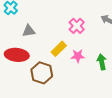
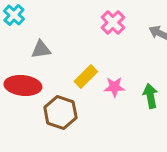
pink cross: (77, 26) -> (113, 23), moved

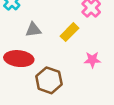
yellow rectangle: (86, 76) -> (69, 32), moved

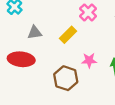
brown hexagon: (49, 80) -> (66, 78), moved

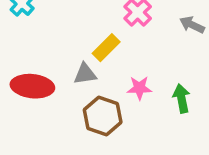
gray triangle: (35, 33) -> (85, 74), moved

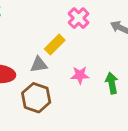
brown hexagon: (103, 116) -> (36, 98), moved

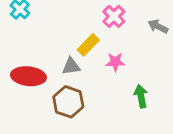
pink star: (80, 75) -> (115, 62), moved
green arrow: (112, 83) -> (141, 96), moved

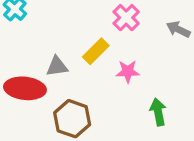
gray triangle: (71, 66) -> (57, 66), moved

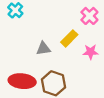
red ellipse: (25, 88) -> (22, 81), moved

